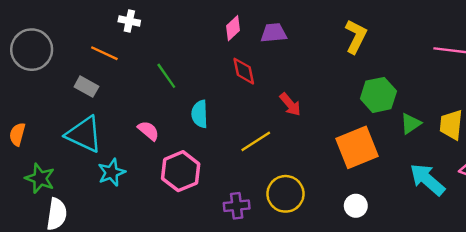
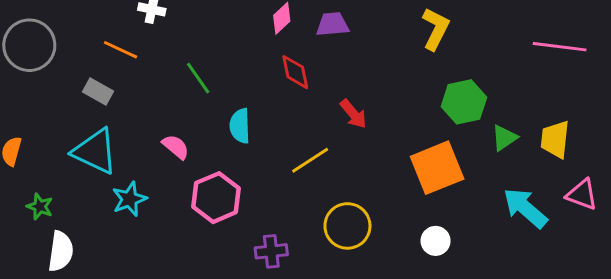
green star: (40, 178) -> (40, 207), size x0.7
purple cross: (237, 206) -> (271, 251), moved

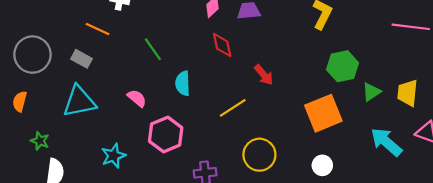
gray circle: (29, 45) -> (32, 55), moved
cyan triangle: (95, 151) -> (79, 101), turned -36
cyan star: (129, 199) -> (113, 156), moved

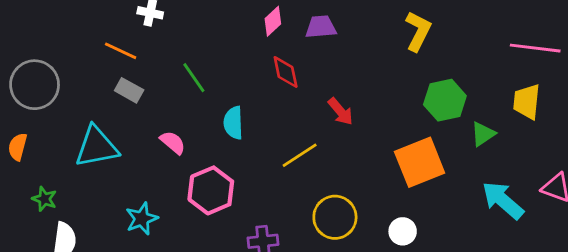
gray rectangle: (81, 59) -> (129, 90), moved
yellow trapezoid: (408, 93) -> (527, 102), moved
white circle: (322, 165) -> (403, 231), moved

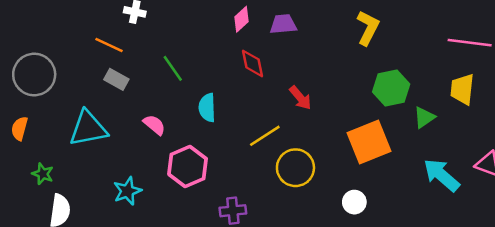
yellow circle: (335, 217) -> (295, 168), moved

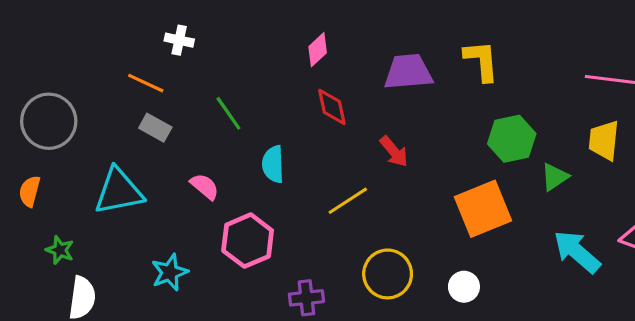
purple trapezoid: (283, 24) -> (408, 72), moved, size x1.4
yellow L-shape: (368, 28) -> (481, 61), turned -32
yellow circle: (295, 168) -> (388, 274), moved

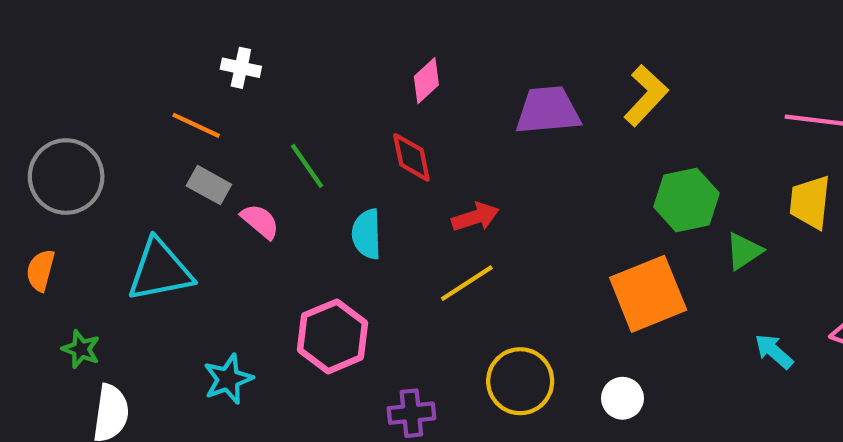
yellow L-shape: (481, 61) -> (646, 96), turned 48
red diamond: (332, 107) -> (411, 157), moved
red arrow: (394, 151) -> (475, 217), moved, turned -68
pink semicircle: (205, 186) -> (260, 221), moved
cyan arrow: (577, 252) -> (774, 351), size x0.6

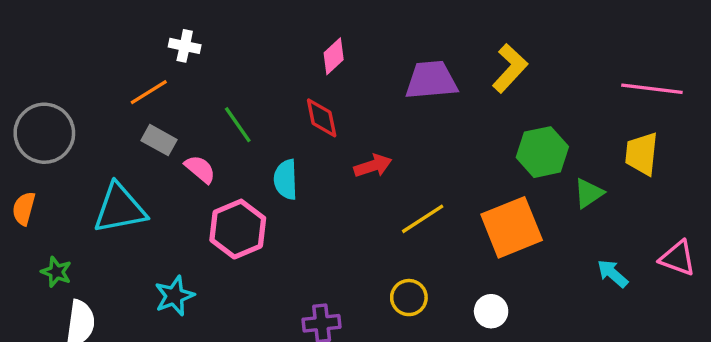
orange line: (196, 125) -> (149, 92), turned -57
yellow line: (467, 283) -> (423, 219), moved
pink hexagon: (333, 336) -> (238, 229), moved
yellow circle: (520, 381) -> (409, 298), size x0.7

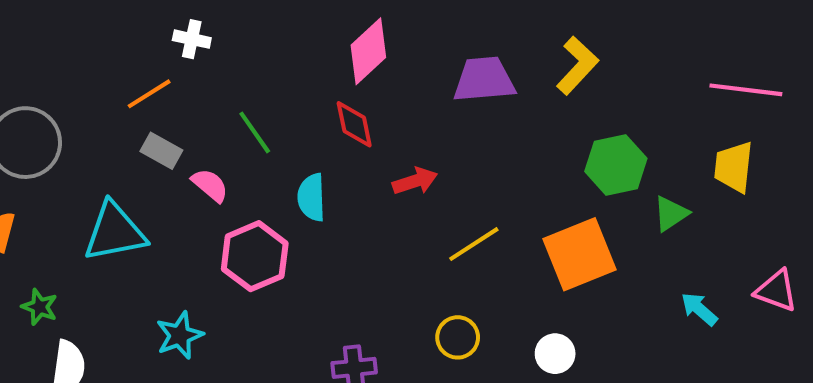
pink diamond: (334, 56) -> (368, 51), size x1.5

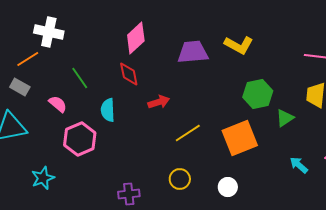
white cross: (192, 39) -> (49, 32), size x1.6
yellow L-shape: (577, 65) -> (239, 45), turned 76
gray rectangle: (161, 151) -> (20, 87), moved

